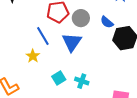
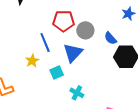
cyan square: (59, 78) -> (57, 73), moved

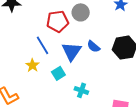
gray circle: (85, 30) -> (81, 12), moved
blue semicircle: (110, 38) -> (94, 46), moved

